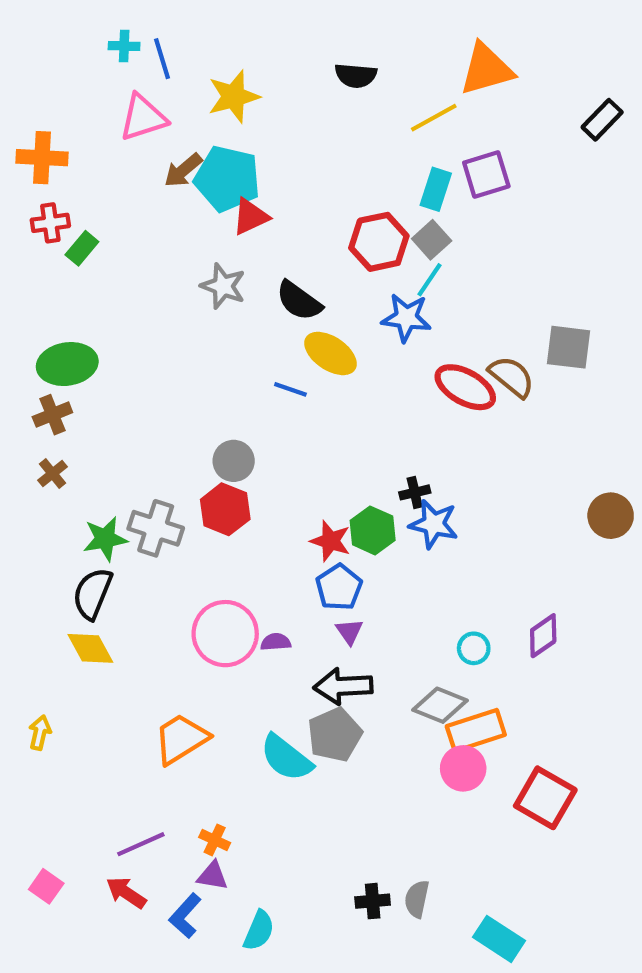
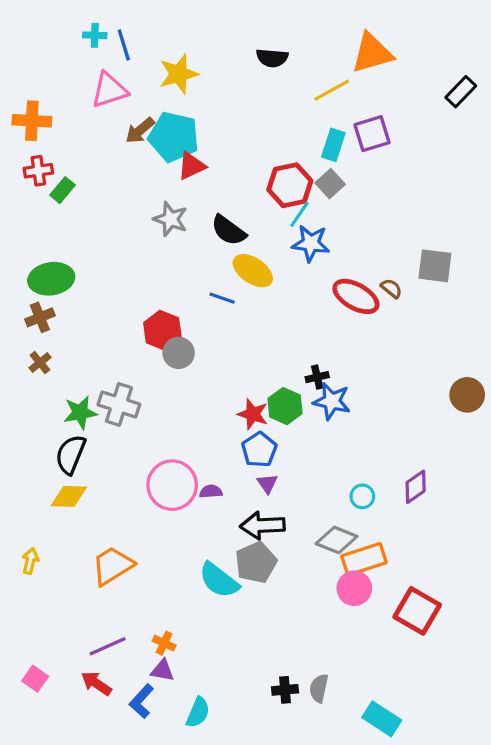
cyan line: (429, 280) -> (300, 214), moved
brown semicircle: (512, 377) -> (391, 288), size x0.6
red hexagon: (225, 509) -> (162, 330), moved
yellow diamond: (90, 648) -> (69, 496), turned -60
orange trapezoid: (181, 739) -> (112, 566), moved

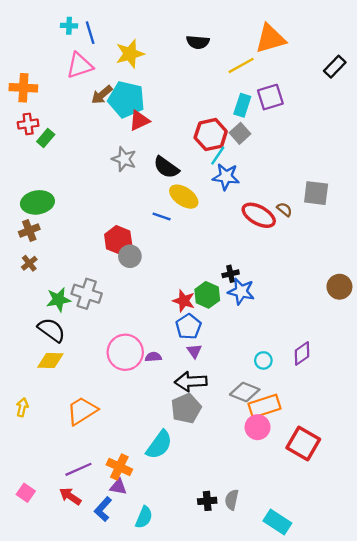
black semicircle: (71, 454) -> (51, 330), turned 104
cyan semicircle: (219, 580) -> (159, 445), moved, turned -92
orange cross: (164, 643) -> (119, 467), size x1.5

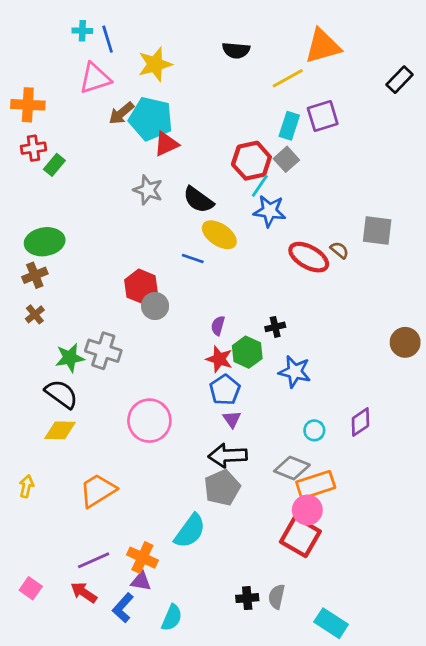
blue star: (241, 291) -> (295, 372), moved
purple semicircle: (153, 357) -> (218, 326), moved, turned -70
red square: (303, 444) -> (300, 537), moved

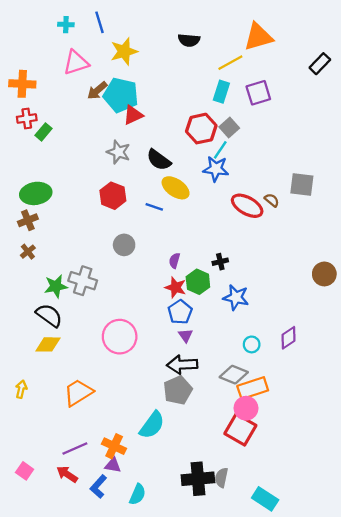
blue line: (108, 39) -> (99, 22), moved
cyan rectangle: (289, 126) -> (221, 92), moved
cyan line: (260, 186) -> (220, 150), moved
red hexagon: (141, 286) -> (113, 196), moved
black cross: (247, 598) -> (198, 479), size x1.8

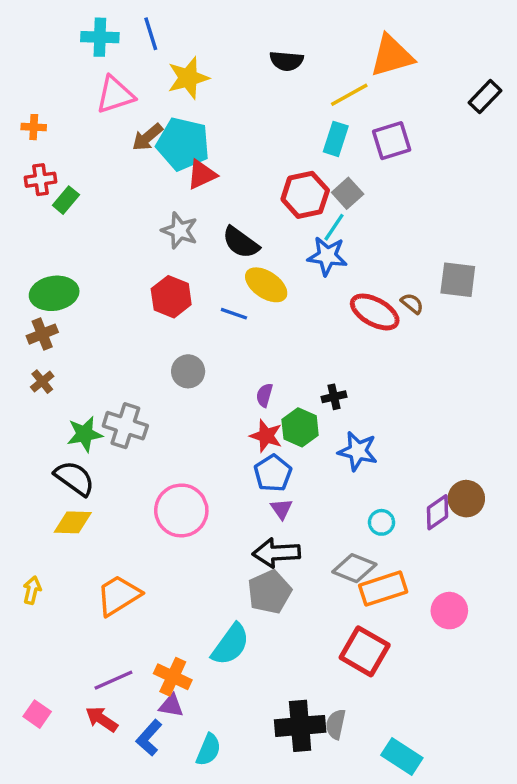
cyan cross: (66, 25) -> (100, 37), size x1.5
orange cross: (22, 84) -> (34, 127), size x0.6
brown circle: (324, 274) -> (466, 499), moved
pink circle: (246, 408) -> (449, 611), moved

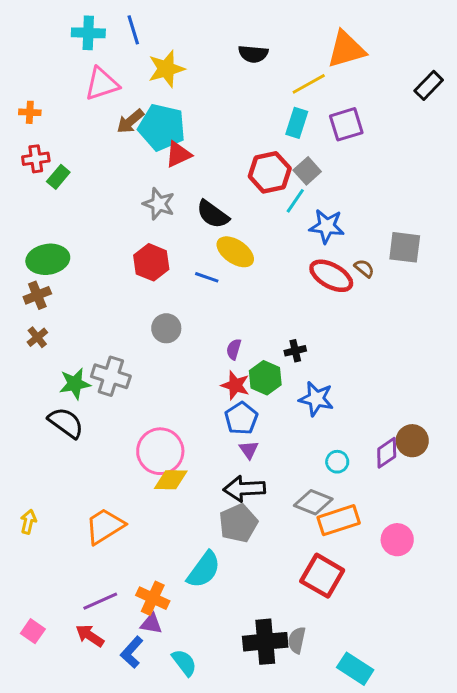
blue star: (327, 256) -> (327, 226), moved
yellow diamond: (73, 522) -> (171, 480), moved
cyan semicircle: (208, 750) -> (184, 663), turned -60

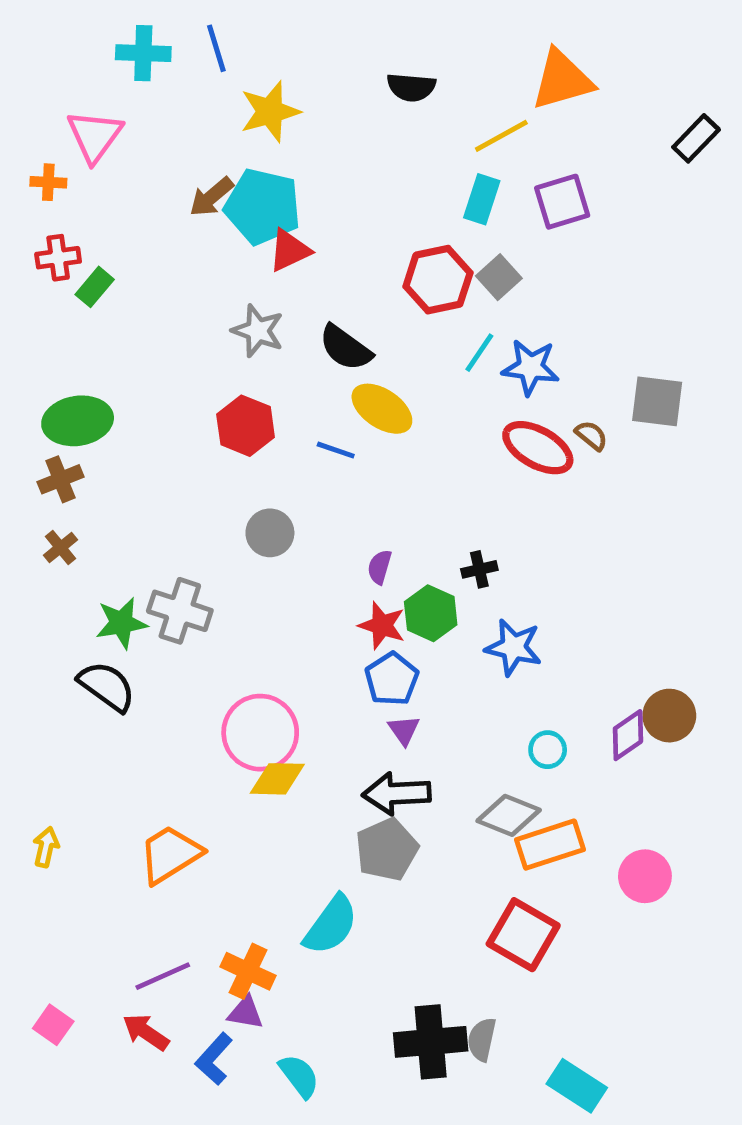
pink triangle: (102, 84) -> (95, 136), moved, turned -36
cyan line: (295, 201) -> (479, 353), moved

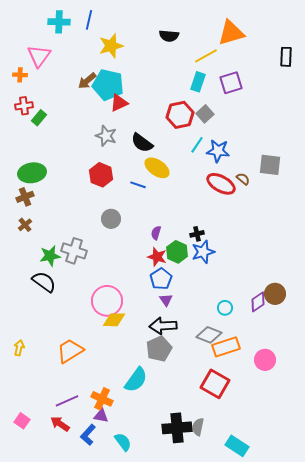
blue line: (216, 48) -> (89, 20), turned 30
black rectangle: (696, 138) -> (286, 57), turned -42
blue star: (513, 647) -> (203, 252), moved, turned -30

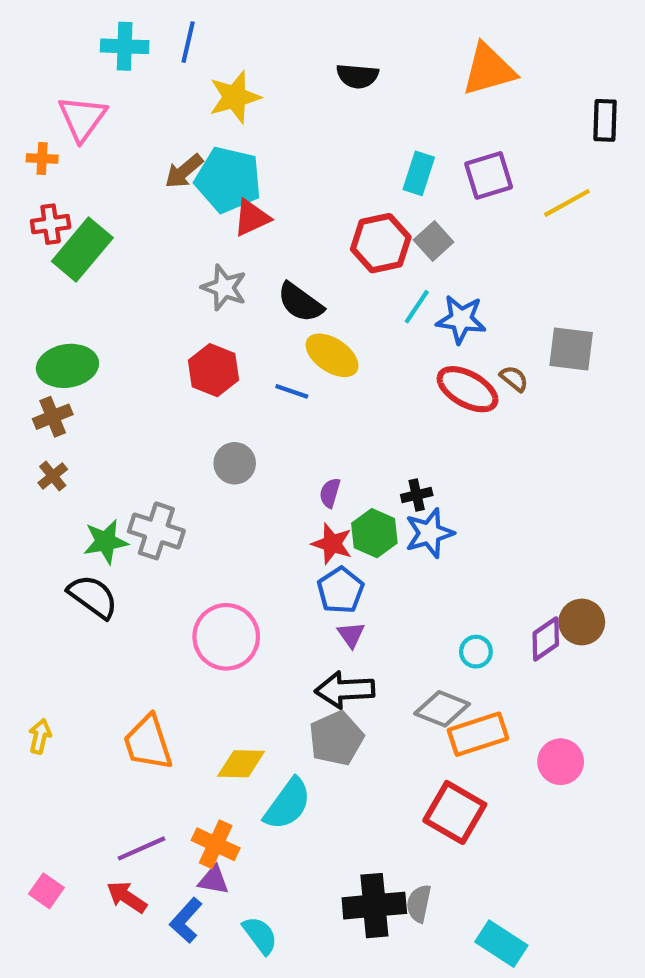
yellow line: (206, 56) -> (567, 203), moved
green rectangle: (39, 118) -> (82, 250), size x1.8
yellow diamond: (114, 320) -> (241, 764), moved
orange trapezoid: (70, 351) -> (148, 743), turned -76

